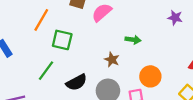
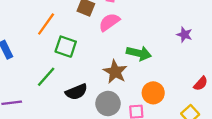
green arrow: (133, 40) -> (139, 53), size x1.5
brown star: (112, 60) -> (115, 72), size x1.5

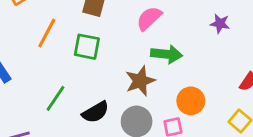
pink semicircle: (109, 22) -> (149, 18), moved
green square: (66, 47) -> (87, 47), moved
brown star: (115, 72) -> (140, 81), turned 30

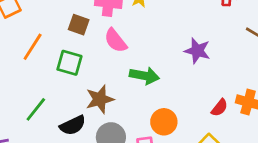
pink semicircle: (149, 18) -> (116, 41), moved, turned -90
purple star: (220, 24) -> (197, 51), size x1.4
brown star: (140, 81) -> (100, 99), moved

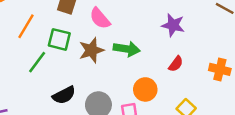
brown star: (100, 99) -> (91, 50), moved
red semicircle: (220, 108) -> (176, 64), moved
green line: (36, 109) -> (37, 62), moved

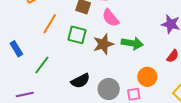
green line: (37, 62) -> (42, 65), moved

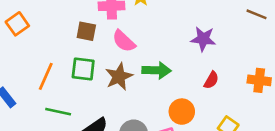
orange line: (50, 24) -> (46, 76), moved
green line: (42, 65) -> (58, 112), moved, turned 72

